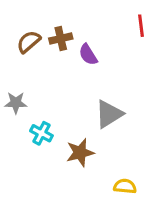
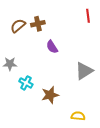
purple semicircle: (88, 55) -> (52, 47), moved
gray triangle: (109, 114) -> (84, 71), moved

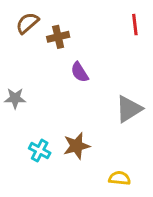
brown semicircle: (18, 26) -> (27, 23), moved
cyan cross: (26, 83) -> (40, 151), moved

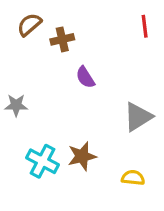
cyan cross: (40, 151) -> (42, 161), size x1.4
yellow semicircle: (120, 178) -> (133, 178), moved

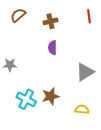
brown cross: (62, 39) -> (50, 21), moved
purple semicircle: (85, 77) -> (53, 48), turned 32

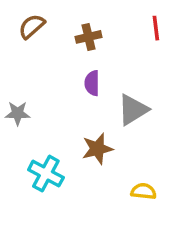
gray triangle: (85, 72) -> (133, 110), moved
brown star: (50, 96) -> (97, 149), moved

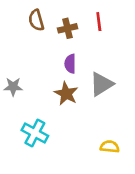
brown semicircle: (32, 26) -> (36, 20), moved, turned -65
red line: (156, 28) -> (99, 22), moved
brown star: (97, 149) -> (66, 94), moved, turned -30

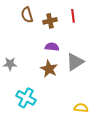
purple semicircle: (70, 64) -> (52, 47), turned 96

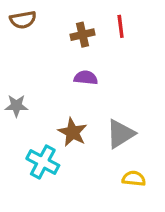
brown semicircle: (27, 15) -> (23, 20), moved, turned -84
gray triangle: (75, 62) -> (121, 134), moved
brown star: (49, 69) -> (73, 132), moved

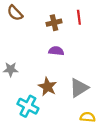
brown semicircle: (23, 20) -> (15, 13), turned 56

